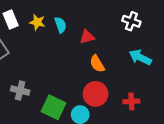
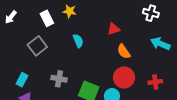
yellow star: (37, 22) -> (70, 11), moved
cyan semicircle: (60, 25) -> (78, 41), moved

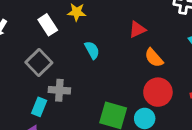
gray cross: (59, 79) -> (59, 90), moved
cyan rectangle: (22, 80) -> (39, 107), moved

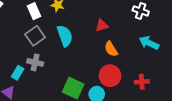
cyan semicircle: (92, 50) -> (65, 36), size x1.5
gray square: (39, 63) -> (35, 36), moved

